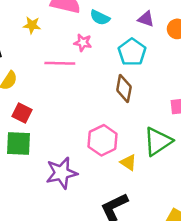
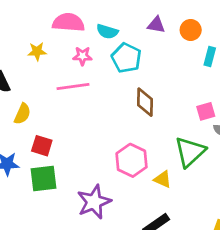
pink star: (83, 43) -> (82, 56), moved
cyan pentagon: (132, 52) -> (126, 58), moved

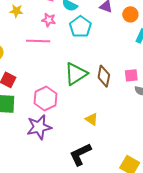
brown diamond: (145, 102) -> (104, 76), moved
green triangle: (190, 152) -> (76, 74), moved
pink hexagon: (132, 160) -> (45, 99), moved

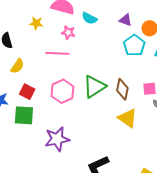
cyan pentagon: (80, 27) -> (134, 45), moved
pink hexagon: (45, 99) -> (62, 91), moved
yellow triangle: (92, 119) -> (127, 118), moved, size x1.5

